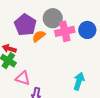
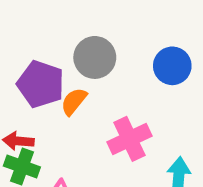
pink cross: (65, 31) -> (129, 139), moved

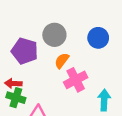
orange semicircle: (74, 101) -> (62, 61), moved

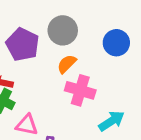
pink cross: (76, 80) -> (80, 90), turned 35
cyan arrow: (104, 100) -> (112, 121), turned 45

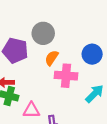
blue circle: (116, 43) -> (92, 54), moved

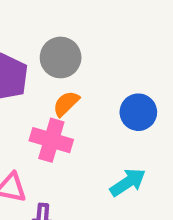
pink cross: (66, 76) -> (51, 140), moved

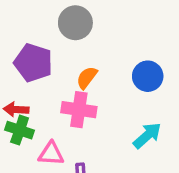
gray circle: (61, 57) -> (75, 23), moved

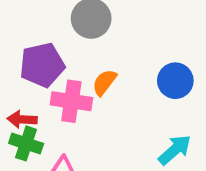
purple pentagon: (33, 63) -> (42, 65), turned -30
pink cross: (79, 110) -> (71, 101), moved

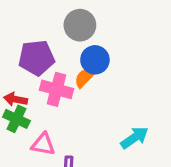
blue circle: (175, 81) -> (95, 60), moved

